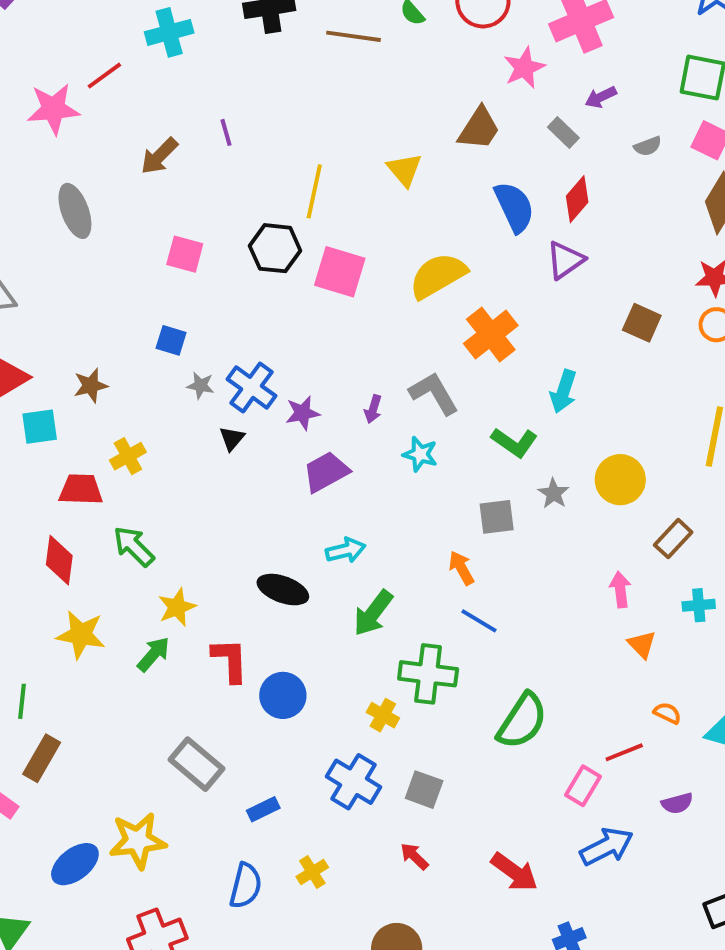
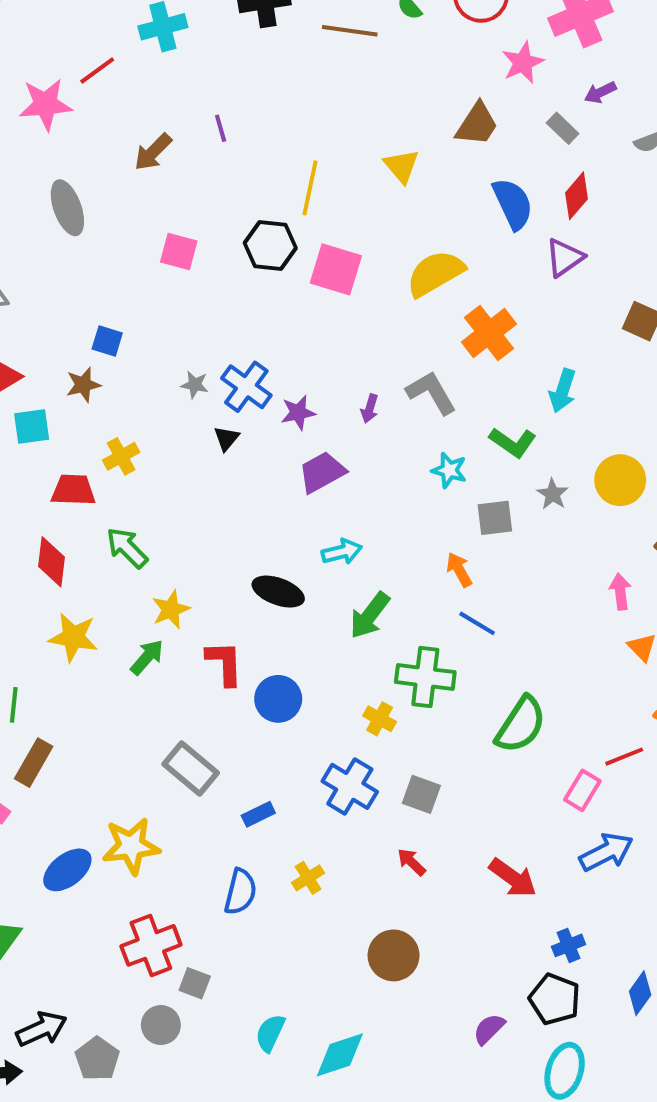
blue square: (171, 340) -> (107, 341), moved
cyan star: (420, 454) -> (449, 470), moved

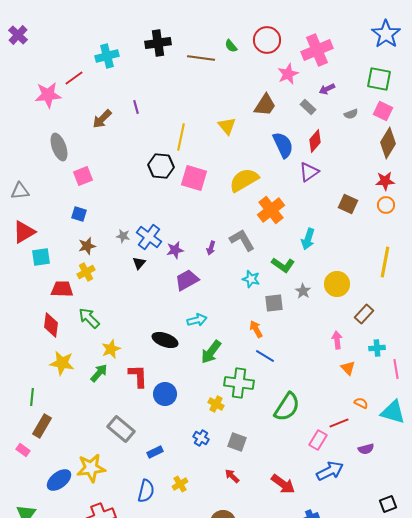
pink square: (179, 251) -> (83, 176), moved, turned -36
brown star: (83, 385) -> (87, 246), moved
blue cross: (350, 786) -> (201, 438), size x0.6

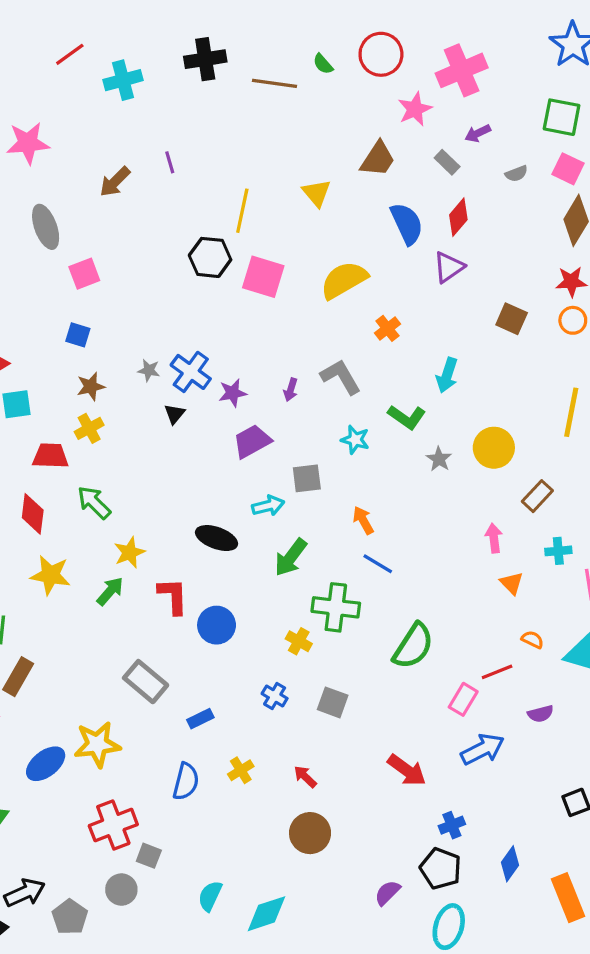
red line: (74, 78) -> (70, 54), moved
orange cross: (271, 210) -> (387, 328), size x0.6
gray square: (274, 303) -> (307, 478), moved
red arrow: (232, 476) -> (305, 777), moved

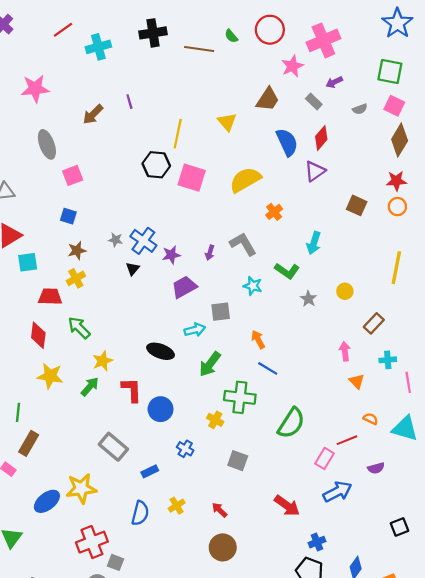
yellow circle: (494, 448) -> (345, 291), size x0.6
blue cross: (275, 696) -> (185, 449), moved

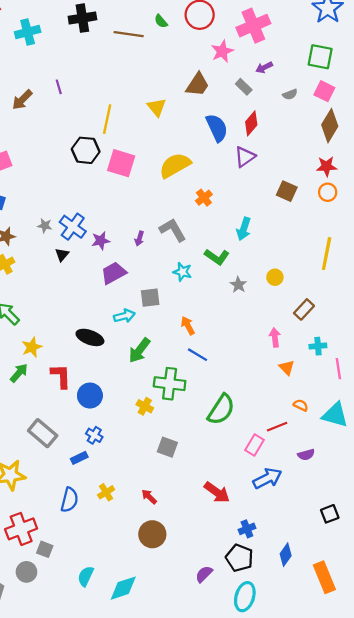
blue cross: (185, 449) -> (94, 435), moved

